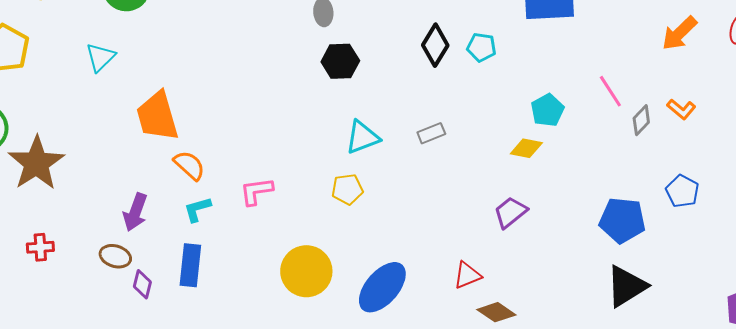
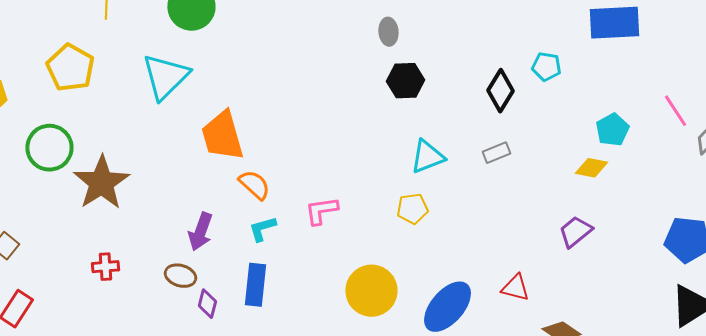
black diamond: (435, 45) -> (500, 91), moved
cyan triangle: (100, 57) -> (165, 77), size x1.6
red triangle: (467, 275) -> (515, 288), moved, turned 36

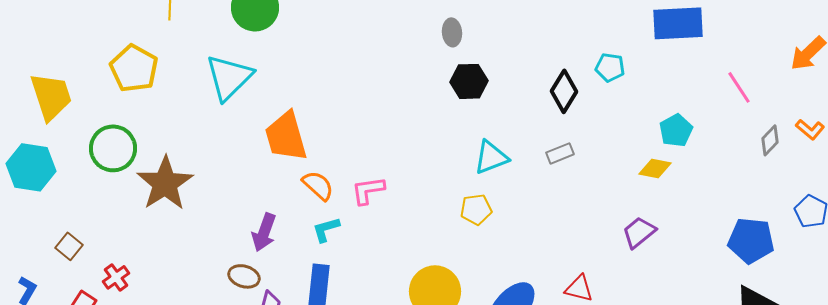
pink line: (675, 111) -> (739, 87), moved
pink L-shape: (321, 211) -> (368, 190), moved
red cross: (105, 267) -> (116, 277), moved, turned -32

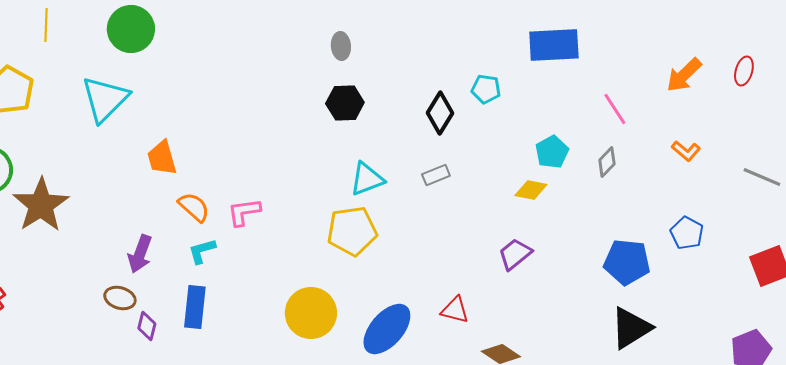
gray ellipse: (452, 32) -> (341, 46), moved
orange trapezoid: (286, 136) -> (162, 158), size x0.7
gray diamond: (770, 140) -> (607, 162), moved
yellow pentagon: (476, 209) -> (352, 231), size x1.6

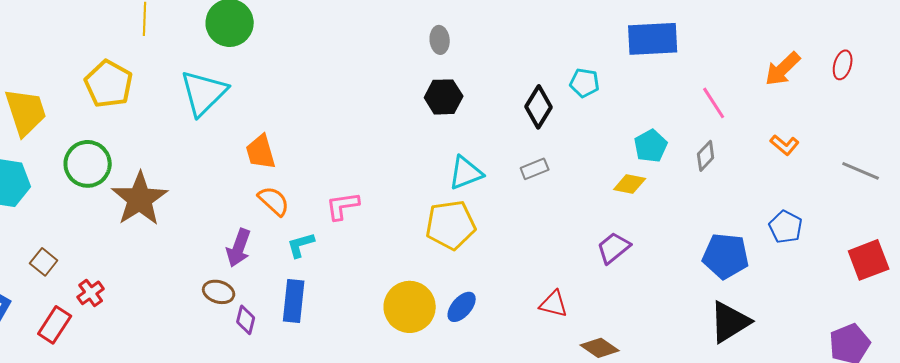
orange semicircle: (194, 207) -> (274, 201), moved
blue ellipse: (387, 329) -> (462, 307), moved, size x0.6

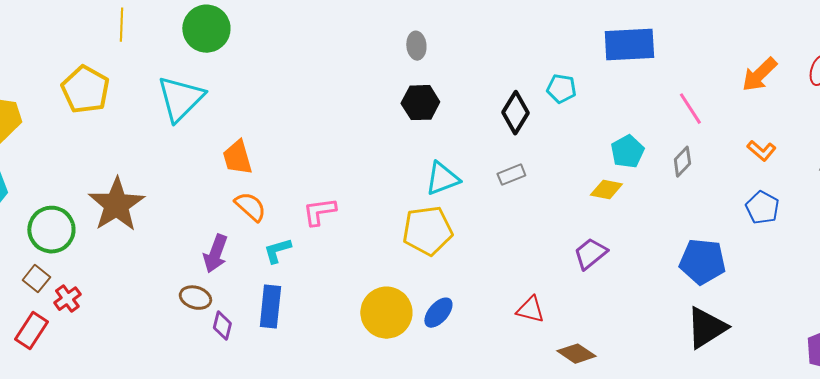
green circle: (88, 164) -> (51, 230), moved
blue pentagon: (786, 227) -> (762, 208), moved
brown square: (44, 262) -> (36, 279), moved

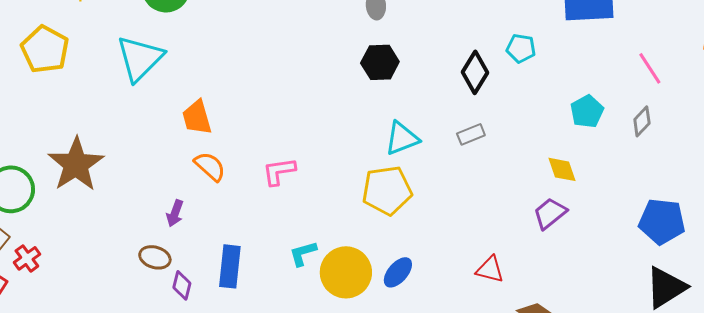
yellow diamond: (606, 190) -> (562, 169), moved, turned 60
cyan L-shape: (277, 251) -> (303, 253), moved
purple arrow: (215, 254) -> (175, 213), size x0.7

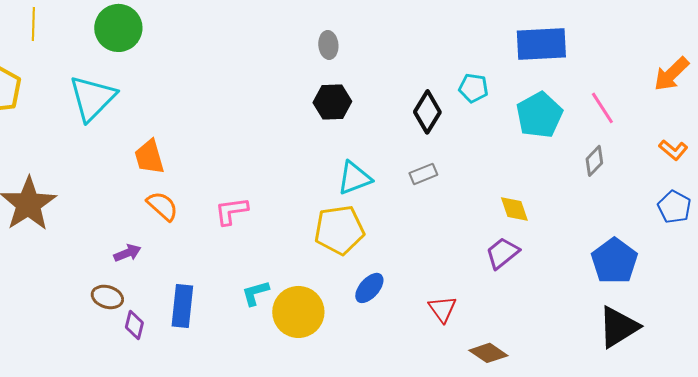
cyan pentagon: (587, 111) -> (539, 115), moved, size x1.4
purple arrow: (175, 213) -> (127, 253), turned -132
blue pentagon: (662, 221) -> (614, 261), turned 30
red triangle: (490, 269) -> (442, 309), turned 40
blue ellipse: (398, 272) -> (369, 288), moved

